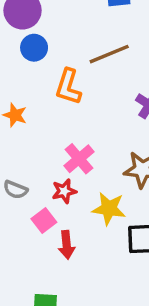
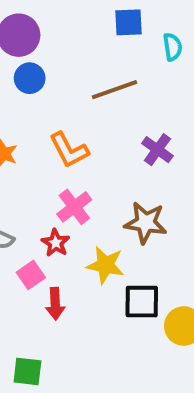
orange L-shape: (68, 87) -> (69, 150), moved, turned -48
red star: (64, 191) -> (56, 243), turned -30

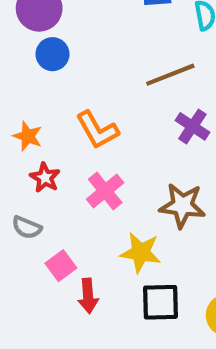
brown line: (115, 90) -> (170, 75), moved
red star: (56, 243) -> (45, 178), moved
black square: (142, 302) -> (161, 302), moved

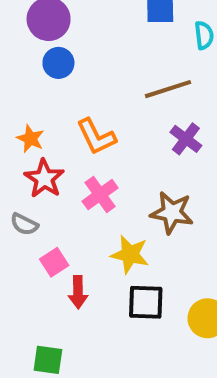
red star: (45, 178) -> (44, 178), size x1.4

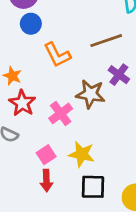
orange L-shape: (96, 137) -> (57, 55), moved
brown star: (172, 213) -> (90, 94), moved
pink square: (54, 262) -> (46, 155), moved

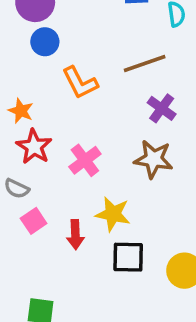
brown star: (90, 94) -> (154, 159), moved
pink square: (46, 155) -> (34, 221), moved
red arrow: (46, 181) -> (75, 235), moved

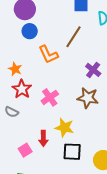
brown line: (145, 63) -> (74, 37), moved, turned -40
pink square: (34, 221) -> (25, 150), moved

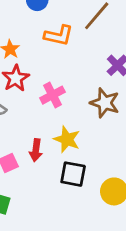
orange L-shape: (48, 54) -> (59, 35), turned -60

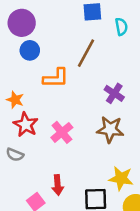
yellow star: (67, 139) -> (121, 178), moved

